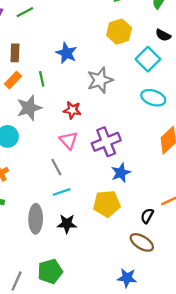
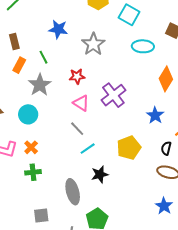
blue star: (121, 173) -> (155, 115), moved
gray ellipse: (36, 219) -> (73, 192), moved
blue star: (127, 278) -> (164, 206), turned -30

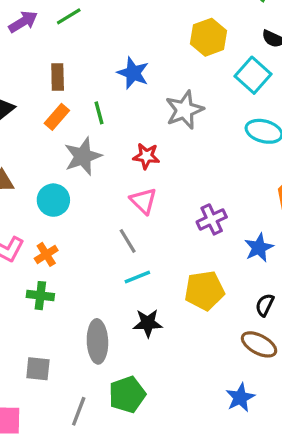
purple cross: (113, 95) -> (212, 219), moved, size x0.7

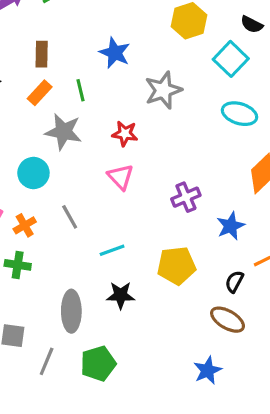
gray star: (83, 156) -> (63, 132), turned 30
gray line: (128, 241) -> (70, 217), moved
gray line: (79, 411) -> (47, 361), moved

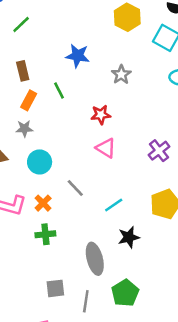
gray star: (163, 90) -> (121, 75), size x0.7
gray star: (63, 132) -> (24, 129), moved, size x0.6

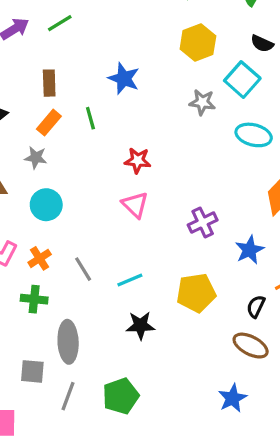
gray star: (121, 75) -> (202, 102), moved, turned 30
gray line: (75, 188) -> (83, 269), moved
gray ellipse: (95, 259) -> (68, 342), moved

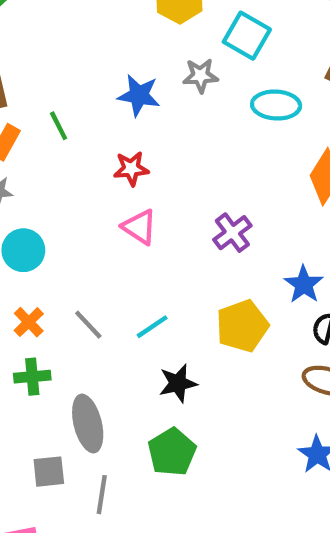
blue star: (124, 78) -> (139, 95), moved
blue star: (250, 250) -> (304, 284), moved
green pentagon: (121, 396) -> (172, 452), moved

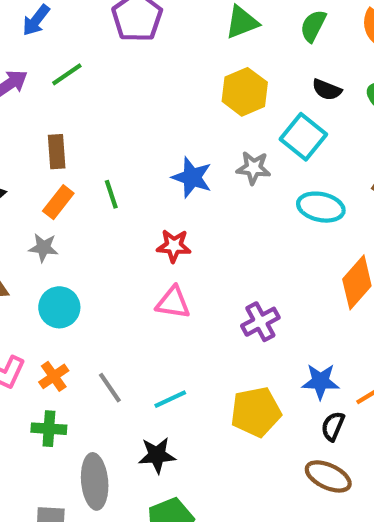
pink triangle: (140, 227) -> (173, 303), turned -33
blue star: (304, 284) -> (320, 381), turned 30
black star: (178, 383) -> (157, 455), moved

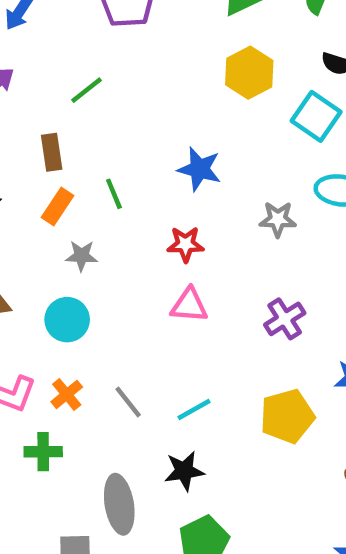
green line: (67, 74) -> (86, 90), moved
gray star: (253, 168) -> (278, 219), moved
gray star: (43, 248) -> (81, 256), moved
green cross: (49, 429) -> (43, 452), moved

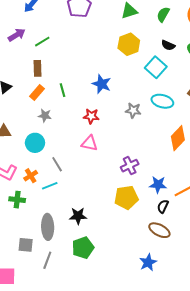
green line: (86, 90) -> (42, 42), moved
purple cross: (285, 319) -> (130, 166), moved
gray line: (128, 402) -> (57, 164), moved
cyan line: (194, 409) -> (50, 186), moved

